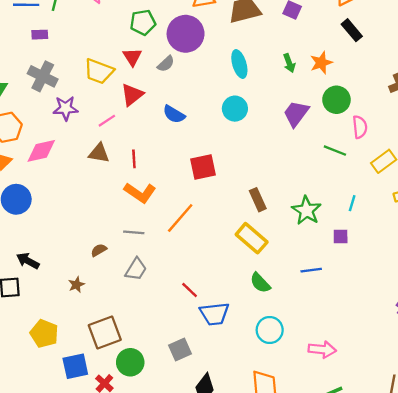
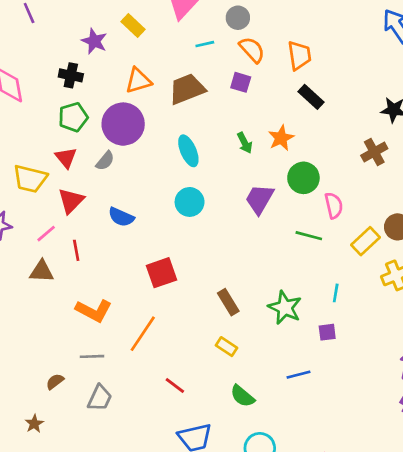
red line: (134, 159) -> (76, 250), moved
yellow rectangle: (252, 238) -> (226, 347), size x0.6
red line: (190, 290) -> (175, 385), moved

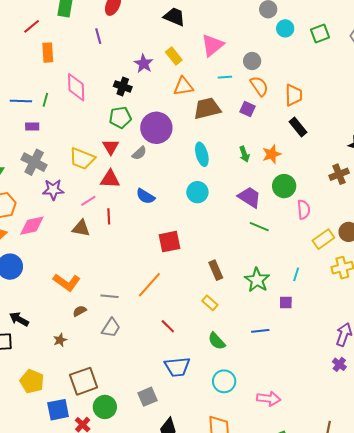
orange triangle: (138, 81) -> (183, 86), moved
purple trapezoid: (260, 199) -> (249, 197), turned 85
red triangle: (71, 201) -> (110, 179), turned 40
green line: (309, 236) -> (259, 227), moved
orange L-shape: (94, 311) -> (67, 282), moved

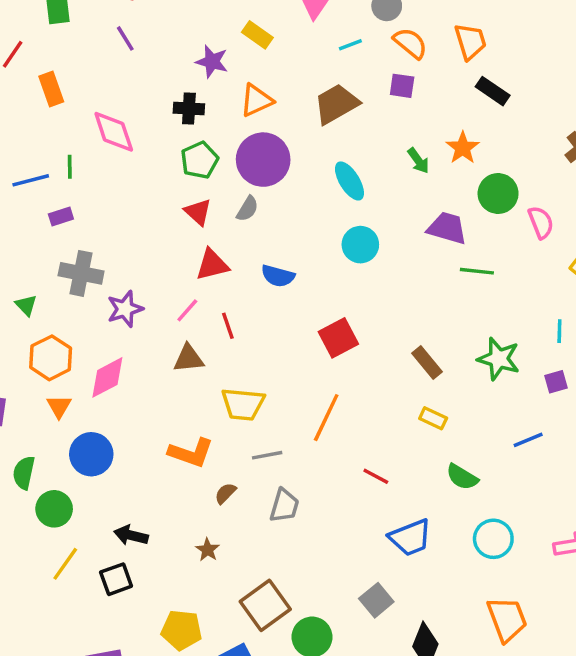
orange triangle: (183, 86) -> (256, 100), moved
yellow trapezoid: (82, 159) -> (243, 404), moved

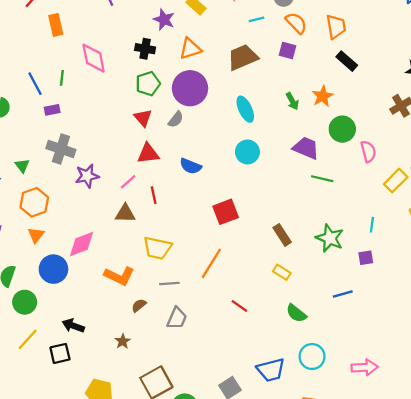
blue line: (31, 180) -> (35, 84), turned 70
pink diamond: (107, 377) -> (82, 244), moved
blue trapezoid: (410, 537) -> (271, 370), moved

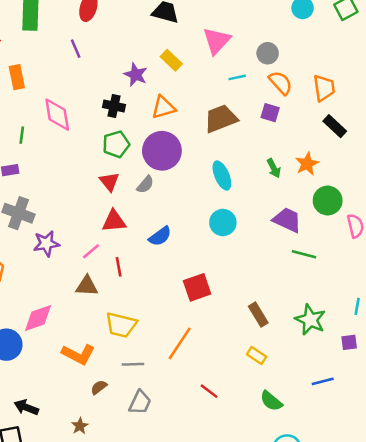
blue semicircle: (191, 166) -> (160, 236), turned -60

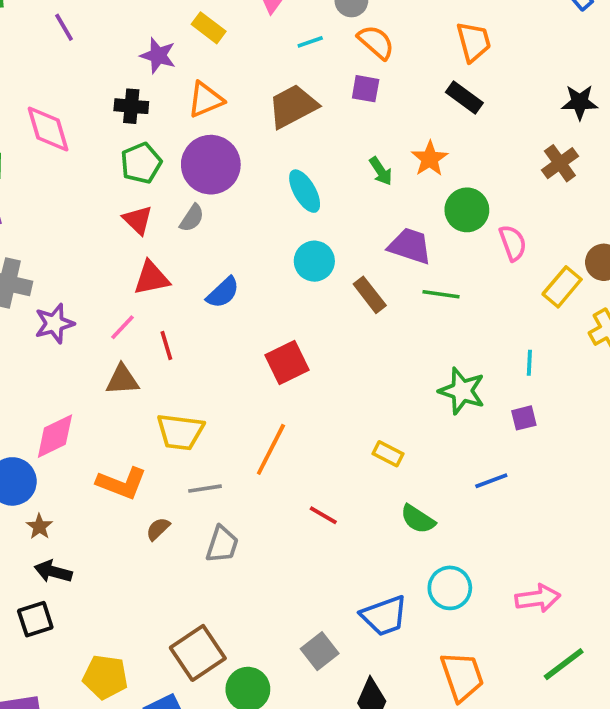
orange trapezoid: (324, 88) -> (474, 42), moved
brown rectangle: (258, 315) -> (370, 295), moved
brown star: (80, 426) -> (39, 527), moved

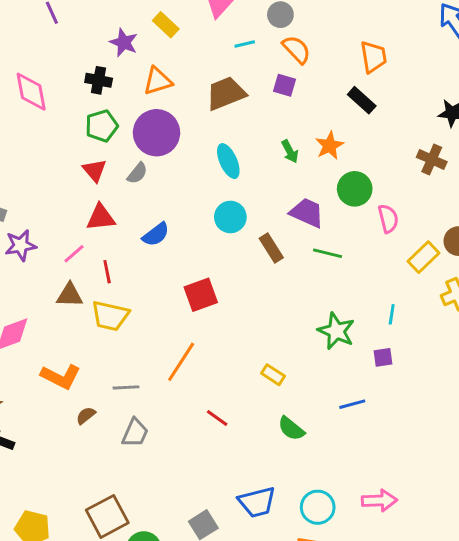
brown cross: (560, 163) -> (432, 159), turned -36
yellow trapezoid: (180, 432) -> (110, 316), moved
cyan circle: (450, 588) -> (318, 507), moved

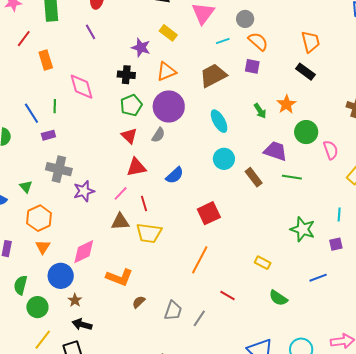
gray line: (126, 387) -> (199, 318), moved, turned -48

